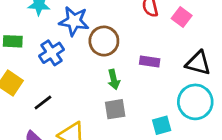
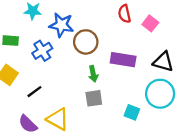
purple rectangle: (150, 61) -> (123, 60), size x1.5
cyan square: (162, 125) -> (132, 112), turned 35

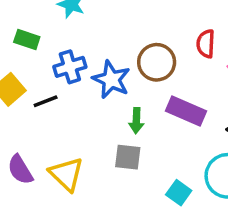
blue star: (61, 25) -> (111, 80), moved
brown circle: (86, 42) -> (157, 62), moved
black line: (34, 92) -> (46, 101), moved

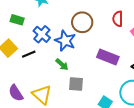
brown circle: (157, 62) -> (82, 22), moved
blue cross: (70, 67) -> (42, 34), turned -30
green arrow: (136, 121) -> (62, 64), moved, turned -48

